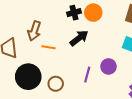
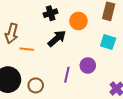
orange circle: (93, 13) -> (78, 21), moved

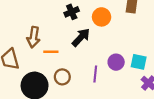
cyan square: (108, 42) -> (139, 62), moved
brown circle: (36, 85) -> (62, 77), moved

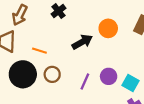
black cross: (72, 12) -> (59, 11), moved, turned -32
brown arrow: (34, 37) -> (20, 15), moved
orange line: (51, 52) -> (39, 51), moved

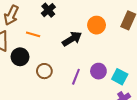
orange line: (39, 51) -> (33, 34), moved
black circle: (23, 74) -> (20, 57), moved, size x0.7

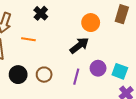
black arrow: (72, 39) -> (79, 45), moved
black circle: (20, 57) -> (18, 75), moved

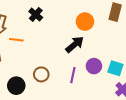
orange line: (28, 39) -> (16, 40), moved
black circle: (18, 75) -> (16, 86), moved

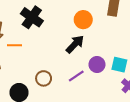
black cross: (36, 14) -> (32, 17), size x1.5
purple line: (73, 75) -> (76, 76), turned 49

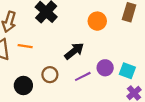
black arrow: (75, 44) -> (74, 51), moved
orange line: (14, 45) -> (25, 46), moved

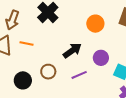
purple circle: (105, 68) -> (101, 58), moved

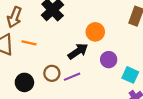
orange circle: (95, 24) -> (95, 32), moved
purple line: (79, 75) -> (72, 77), moved

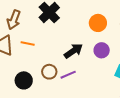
orange circle: (95, 32) -> (98, 23), moved
purple circle: (109, 60) -> (102, 50), moved

